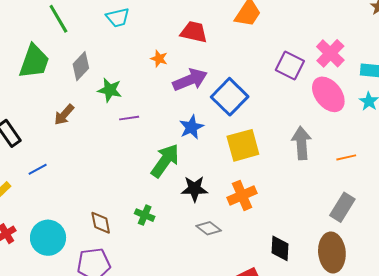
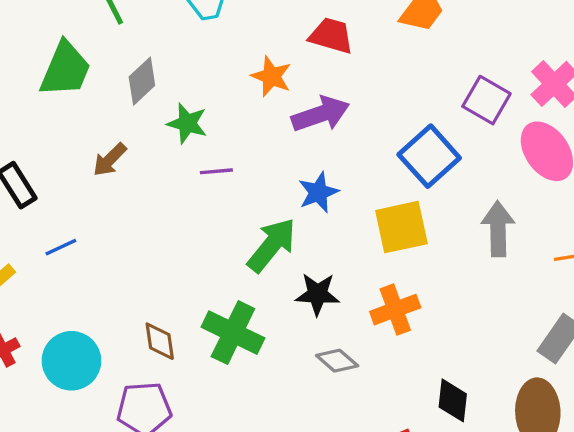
orange star: (159, 59) -> (271, 76), size x1.4
blue square: (230, 97) -> (429, 156), moved
green cross: (145, 215) -> (233, 333), size x1.8

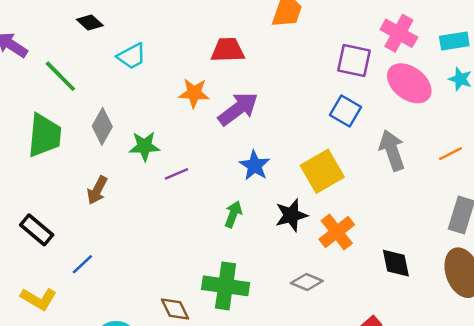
blue square: (429, 156) -> (346, 111), moved, size x0.7
green arrow: (272, 245) -> (233, 214), size x0.6
black star: (317, 294) -> (291, 215), moved
black diamond: (453, 400) -> (396, 263), moved

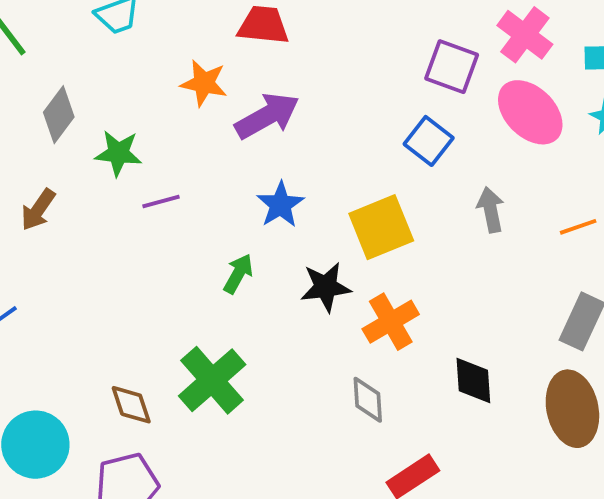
gray arrow: (392, 150) -> (491, 210), size x0.7
gray diamond: (307, 282) -> (368, 400), moved, turned 56
green cross: (226, 286) -> (212, 380), turned 33

